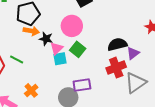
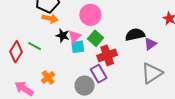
black star: (46, 39) -> (63, 36), moved
red cross: (116, 68) -> (107, 55), moved
purple rectangle: (82, 85) -> (99, 74), turned 66

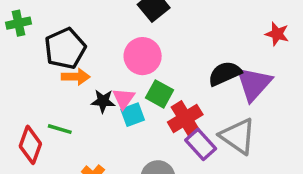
purple triangle: (150, 44) -> (254, 84), size x1.6
gray triangle: (152, 73) -> (238, 136), moved, turned -40
purple rectangle: (99, 74) -> (201, 144), moved

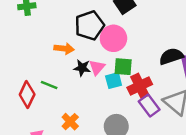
black pentagon: (65, 48) -> (89, 25), moved
green square: (160, 94) -> (123, 67), turned -30
cyan square: (133, 115) -> (114, 81), moved

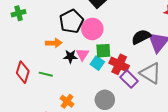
cyan square: (114, 81) -> (97, 63), turned -32
red cross: (140, 86) -> (119, 64), turned -30
red diamond: (27, 94) -> (23, 72), moved

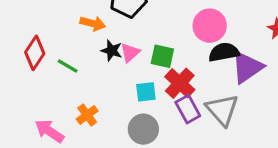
pink circle: (92, 29) -> (210, 26), moved
cyan square: (97, 63) -> (146, 92), moved, turned 32

